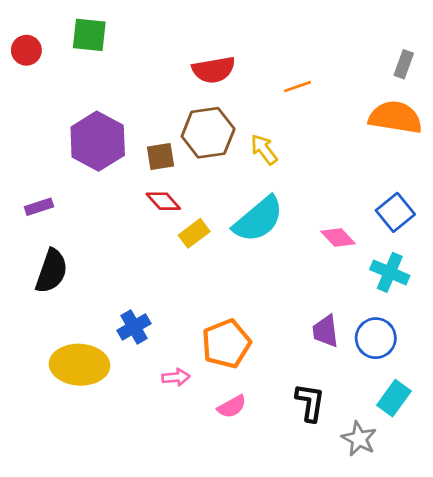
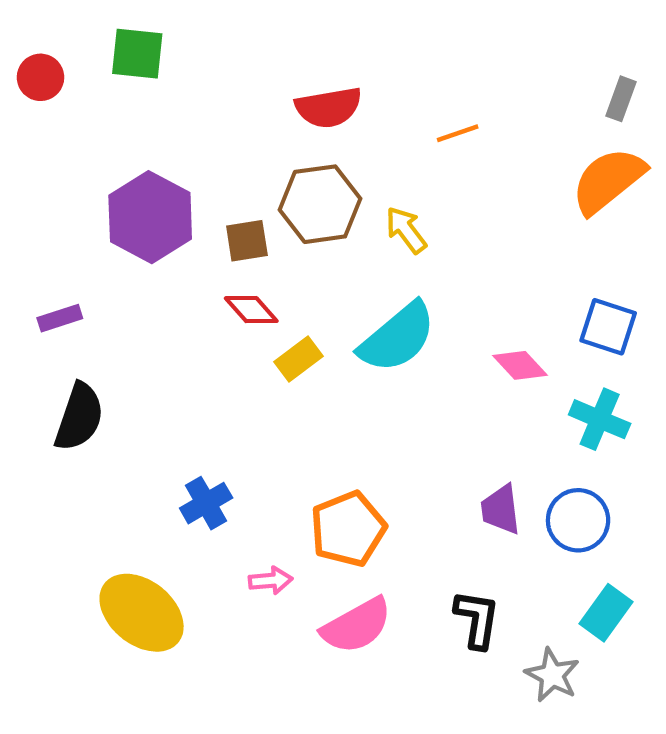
orange semicircle: (395, 117) -> (608, 181), turned -48
blue square: (395, 212) -> (608, 327), turned -33
yellow ellipse: (79, 365) -> (142, 613), moved, turned 36
pink semicircle: (232, 407) -> (357, 626), size x1.6

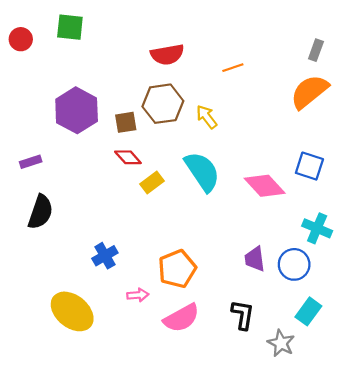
cyan semicircle: (397, 337) -> (202, 171), turned -84
pink diamond: (520, 365) -> (265, 186), size x1.5
cyan cross: (600, 419) -> (317, 228), moved

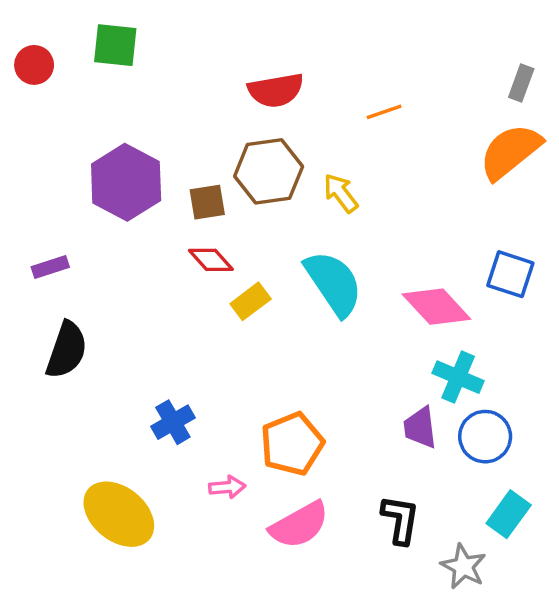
cyan cross: (317, 228) -> (458, 377), moved

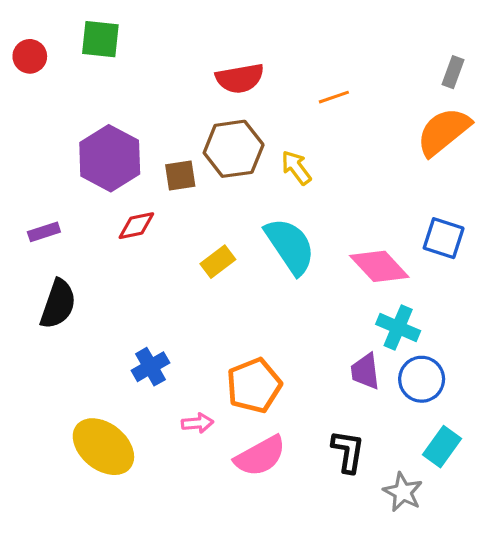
red diamond: (211, 260) -> (136, 226), moved, turned -60

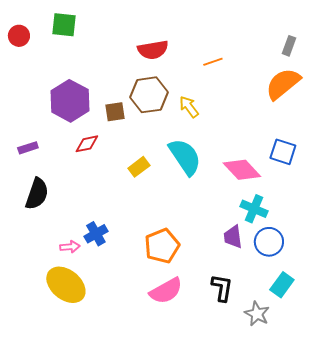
pink arrow: (197, 423) -> (70, 247), moved

